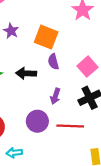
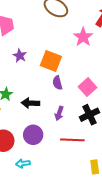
black arrow: (26, 73) -> (30, 103), moved
purple circle: (37, 121) -> (33, 135), moved

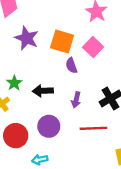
purple star: (20, 56) -> (27, 38), size x1.5
pink square: (88, 87) -> (93, 47), moved

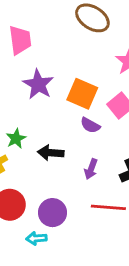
purple semicircle: (71, 65) -> (90, 125), turned -49
purple circle: (49, 126) -> (52, 213), moved

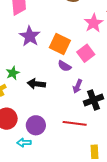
purple arrow: (91, 169) -> (77, 86), moved

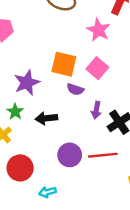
purple star: (30, 36) -> (27, 83), moved, turned 30
purple circle: (36, 125) -> (70, 155), moved

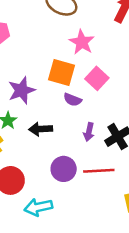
pink star: (99, 30) -> (82, 42), moved
purple arrow: (96, 110) -> (89, 132), moved
cyan arrow: (47, 192) -> (38, 207), size x1.5

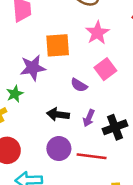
orange square: (62, 73) -> (58, 45), moved, turned -30
black arrow: (41, 129) -> (58, 114), moved

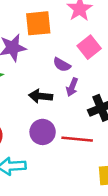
purple arrow: (89, 118) -> (72, 87), moved

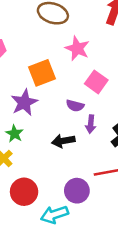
purple circle: (43, 132) -> (77, 191), moved

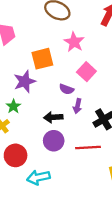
purple circle: (77, 191) -> (54, 141), moved

